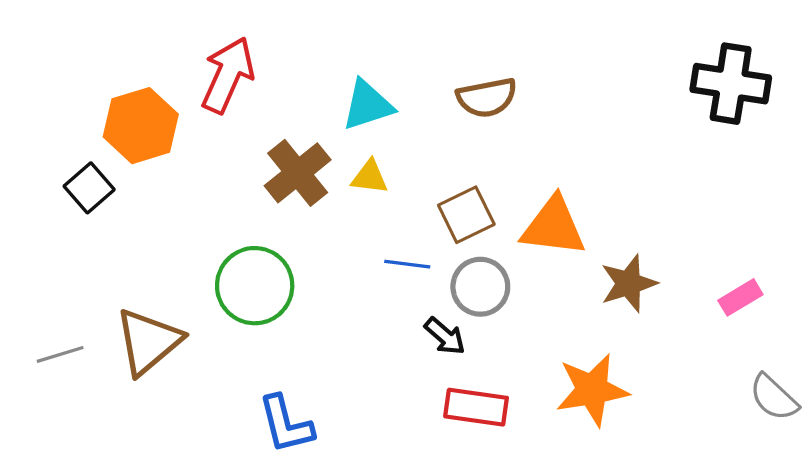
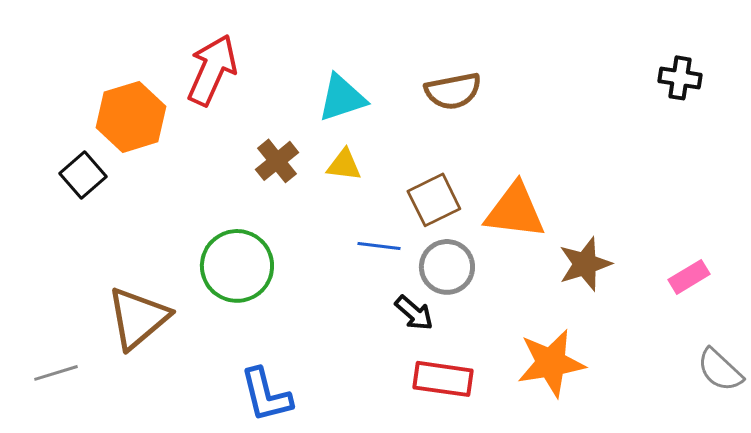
black cross: (731, 84) -> (680, 78), size x0.6
brown cross: (298, 173) -> (277, 161), size x0.7
gray line: (60, 354) -> (56, 373), moved

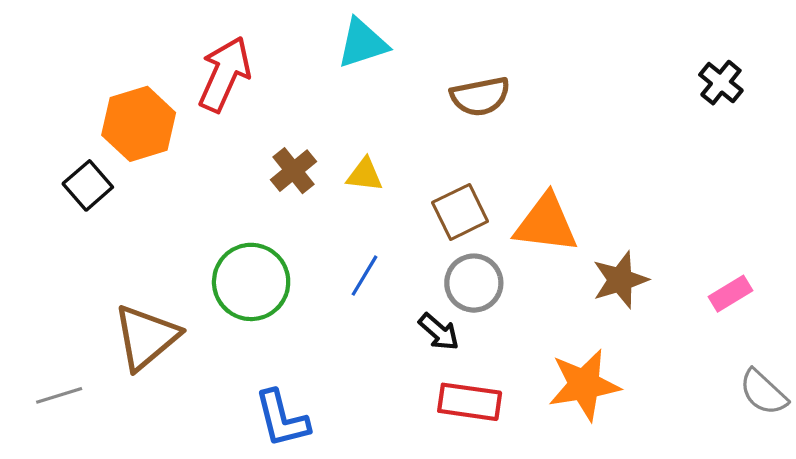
black cross: (680, 78) -> (721, 83), turned 30
cyan triangle: (342, 98) -> (362, 43), moved
blue line: (379, 246) -> (365, 276), moved, turned -66

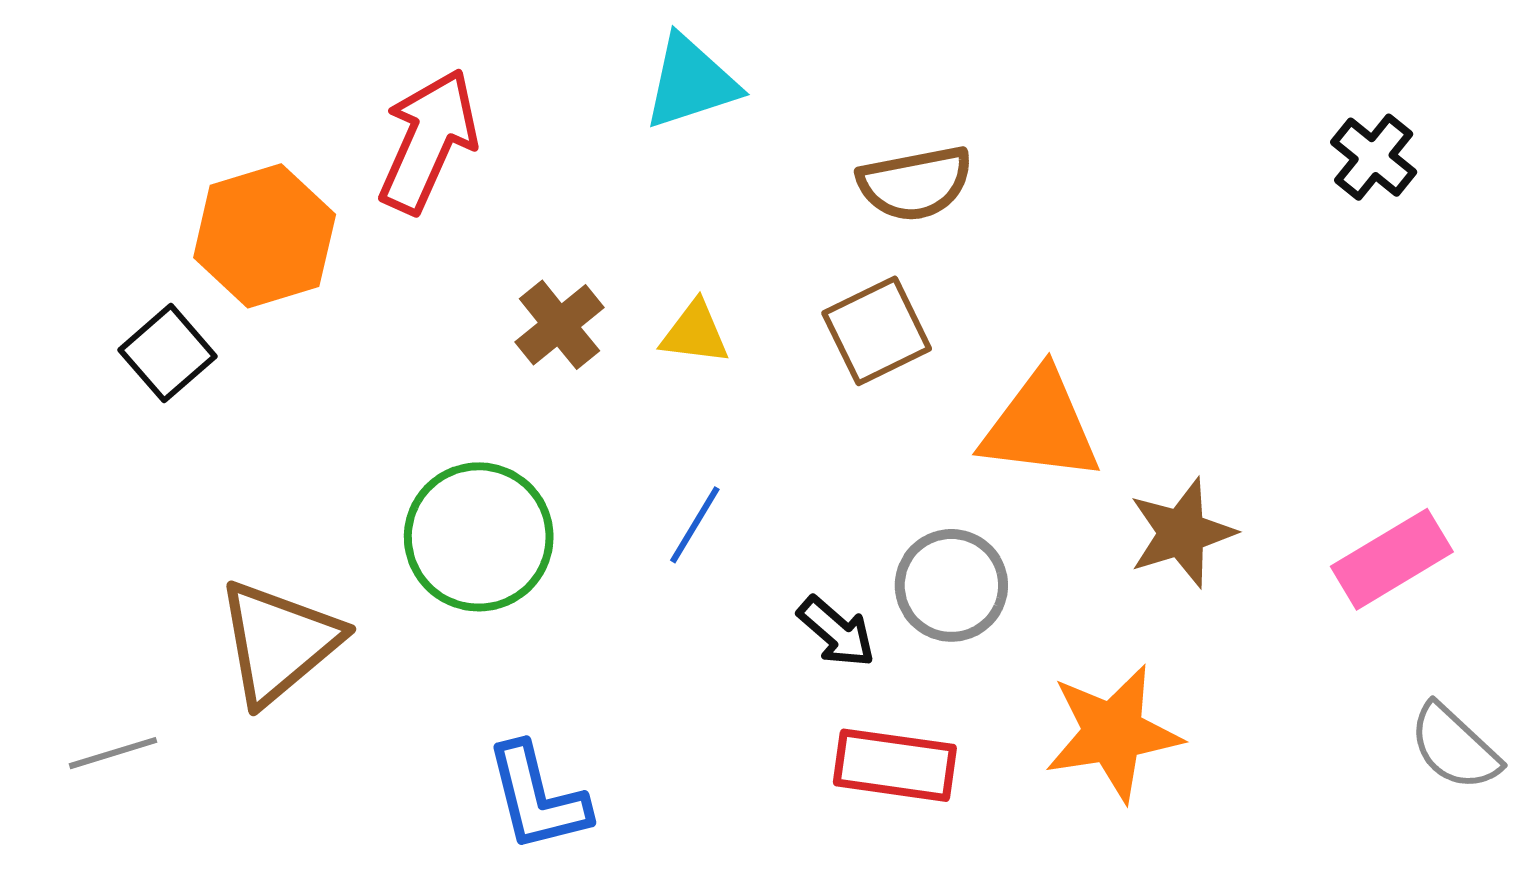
brown square: (460, 212) -> (877, 331), moved
gray circle: (474, 283) -> (951, 585), moved
pink rectangle: (730, 294) -> (1392, 559), size x1.4

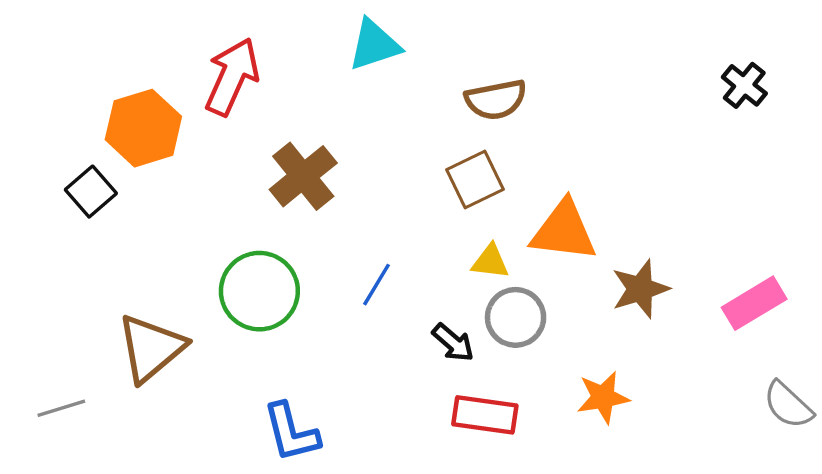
brown cross: (559, 325) -> (303, 176), size x1.4
yellow triangle: (695, 333) -> (490, 262), moved
orange star: (1113, 733) -> (603, 397), size x0.7

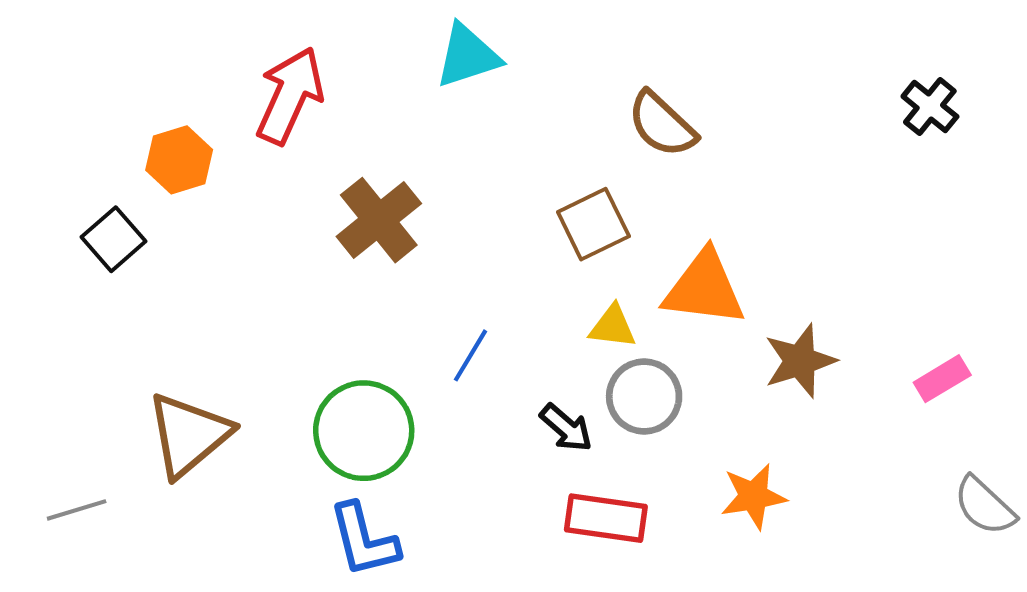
brown semicircle: (496, 100) -> (662, 124), moved, turned 54
orange hexagon: (143, 128) -> (179, 160), size x0.7
green circle: (259, 291) -> (364, 431), moved
pink rectangle: (754, 303) -> (942, 379), size x0.7

